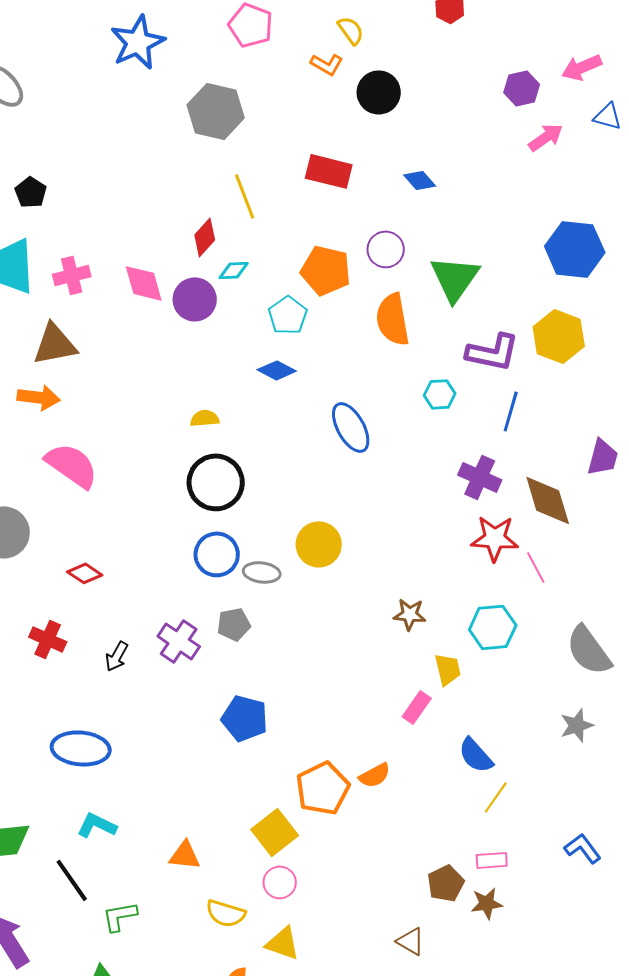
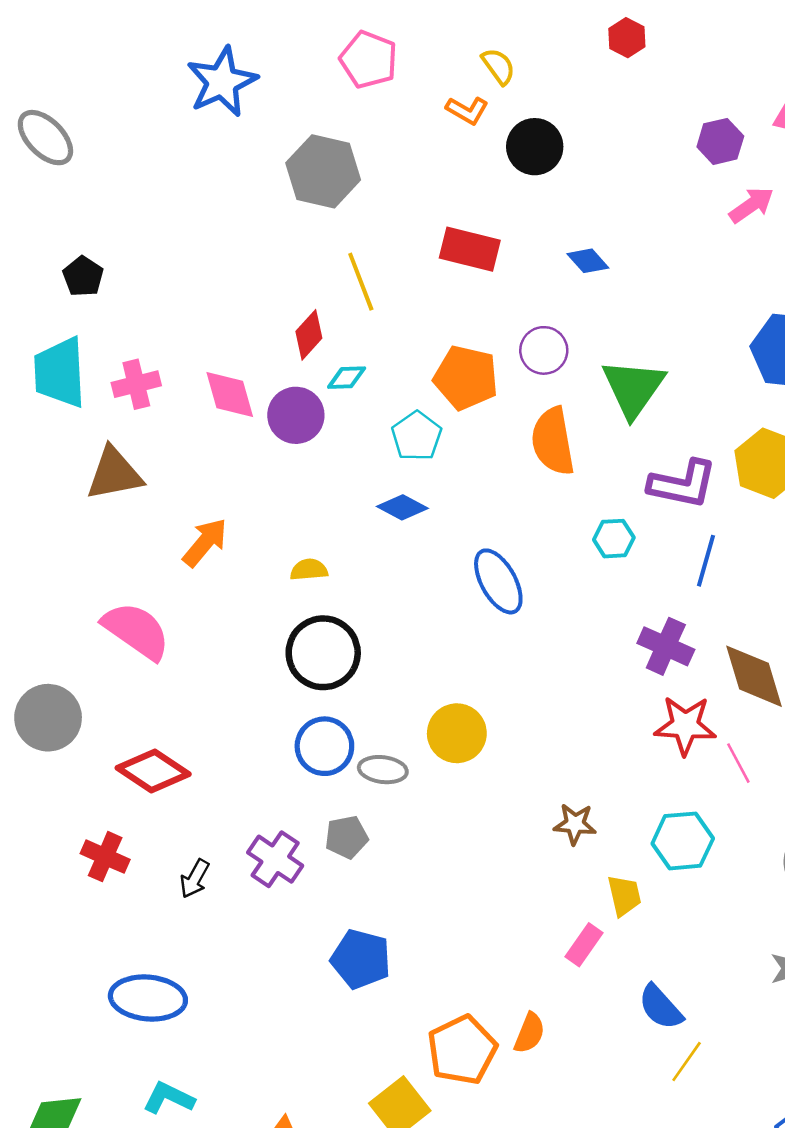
orange arrow: (39, 397) -> (205, 542), moved, turned -57
red diamond: (85, 573) -> (153, 771), size x1.6
orange semicircle: (375, 775) -> (530, 1033), turned -40

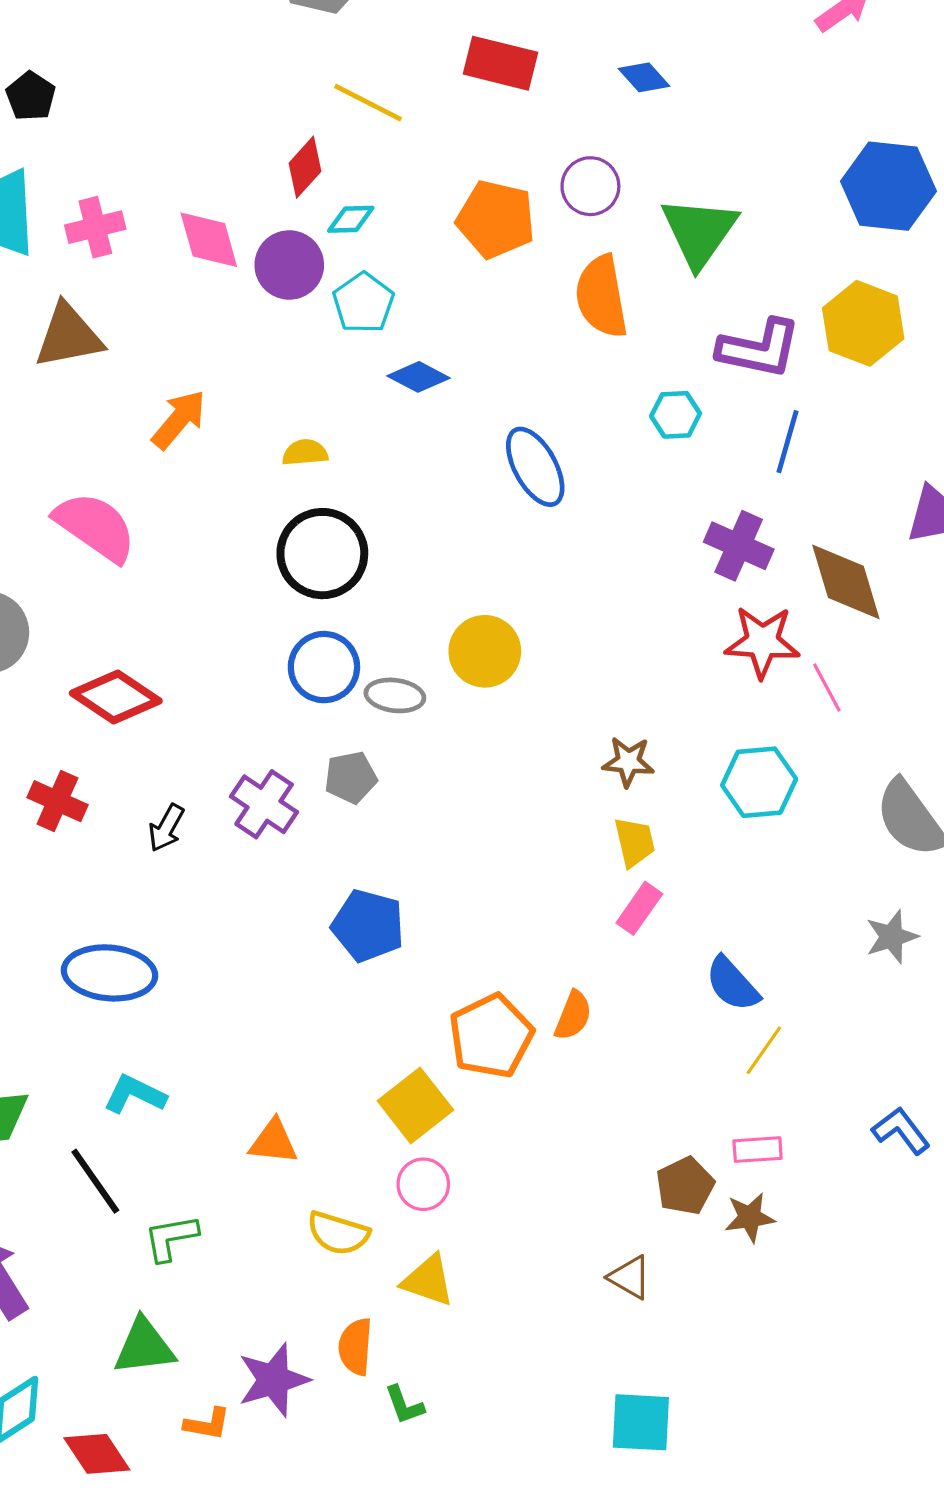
yellow line: (361, 282) -> (368, 103), turned -42
cyan pentagon: (417, 436) -> (363, 303), moved
yellow trapezoid: (624, 895) -> (635, 842), moved

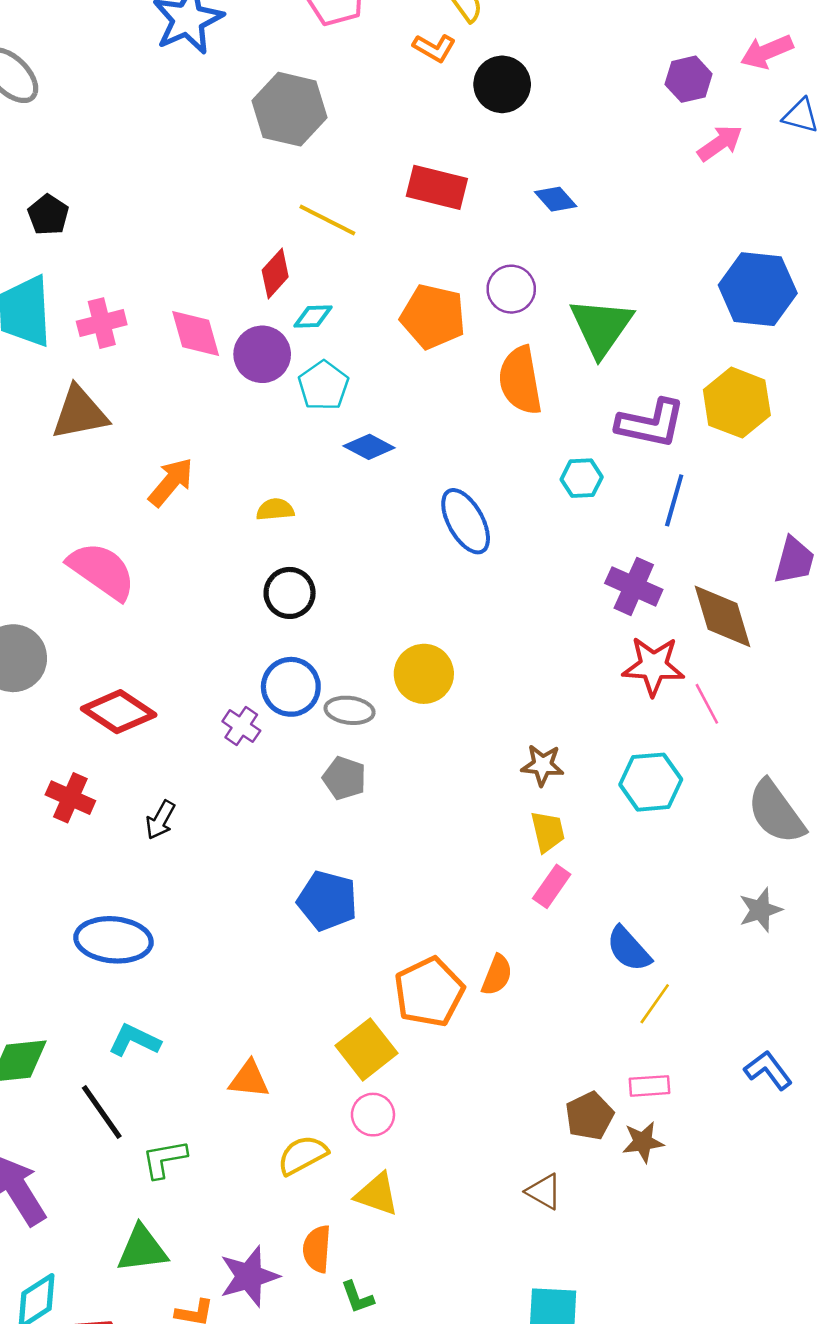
black circle: (322, 554) -> (290, 593), size x0.7
gray pentagon: (351, 777) -> (344, 778), moved, turned 30
purple cross: (264, 804) -> (241, 726), moved, size x0.7
yellow semicircle: (338, 1233) -> (303, 1155), turned 135

